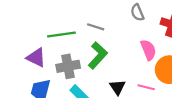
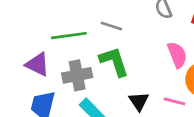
green L-shape: (98, 55) -> (114, 62), turned -60

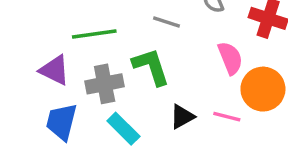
gray line: (111, 26) -> (167, 22), moved
black triangle: (139, 101) -> (182, 117), turned 35

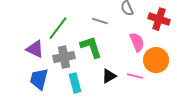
green line: (94, 34) -> (58, 28), turned -45
cyan rectangle: (123, 129) -> (75, 83), turned 30

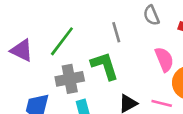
gray line: (100, 21) -> (116, 32), turned 56
purple triangle: (35, 49) -> (22, 50), moved

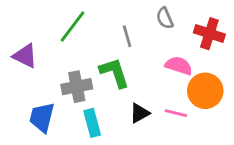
green line: (62, 41) -> (73, 27), moved
pink semicircle: (164, 59) -> (179, 66), turned -50

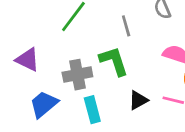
purple triangle: (25, 56) -> (28, 60), moved
blue trapezoid: (42, 117) -> (44, 104), turned 36

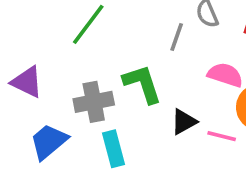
gray line: (126, 26) -> (177, 37), moved, turned 35
black triangle: (138, 100) -> (184, 122), moved

